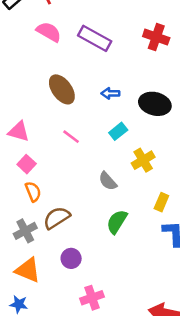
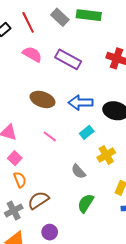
brown ellipse: (62, 89) -> (42, 99), turned -35
blue arrow: (110, 93) -> (81, 103), size x1.6

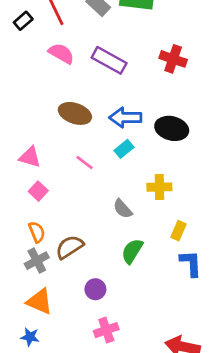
cyan rectangle: (87, 132) -> (124, 149), moved
yellow cross: (106, 155) -> (159, 187), turned 30
orange semicircle: (20, 180) -> (37, 232), moved
purple circle: (50, 232) -> (95, 289), moved

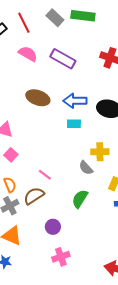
cyan rectangle: (124, 149) -> (74, 124), turned 40
pink line: (84, 162) -> (45, 175), moved
gray semicircle: (123, 209) -> (86, 168), moved

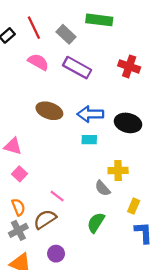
gray rectangle: (55, 18) -> (66, 34), moved
purple circle: (53, 227) -> (56, 254), moved

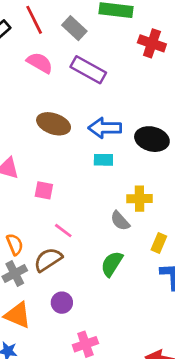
red cross: (129, 66) -> (152, 43), moved
pink square: (19, 174) -> (44, 190), moved, turned -32

